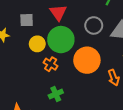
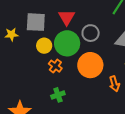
gray square: (27, 20) -> (36, 22), size x1.5
gray circle: (94, 25) -> (91, 33), moved

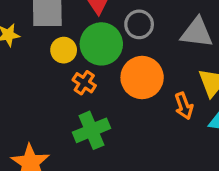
green cross: (58, 95) -> (92, 130), size x1.5

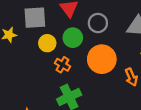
green circle: (101, 44) -> (73, 38), size x0.7

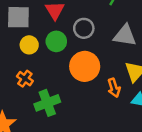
orange cross: (62, 65) -> (25, 79), moved

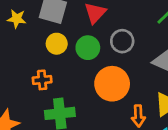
orange cross: (25, 79) -> (42, 80), turned 35

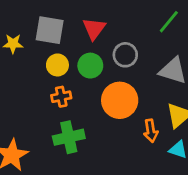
orange cross: (42, 80) -> (61, 97), moved

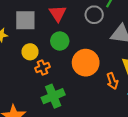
gray circle: (125, 55) -> (94, 15), moved
yellow circle: (57, 65) -> (30, 52), moved

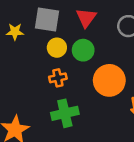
yellow circle: (30, 52) -> (57, 48), moved

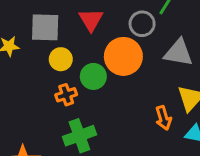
green circle: (83, 50) -> (93, 76), moved
orange circle: (109, 80) -> (123, 56), moved

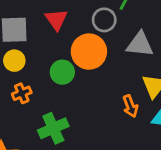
yellow circle: (61, 59) -> (14, 61), moved
orange cross: (66, 95) -> (22, 93), moved

